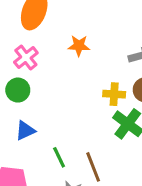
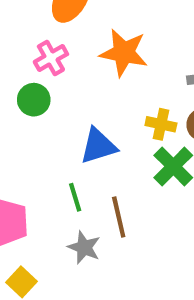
orange star: (79, 46) -> (124, 53), size x1.6
blue triangle: (25, 131) -> (98, 146), moved, size x1.4

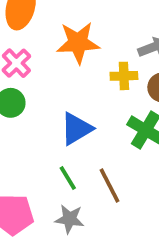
yellow cross: (161, 124) -> (124, 76), moved
gray star: (84, 247) -> (69, 219), moved

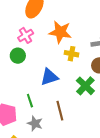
yellow cross: (124, 76) -> (72, 54), moved
green line: (68, 178) -> (30, 101), moved

